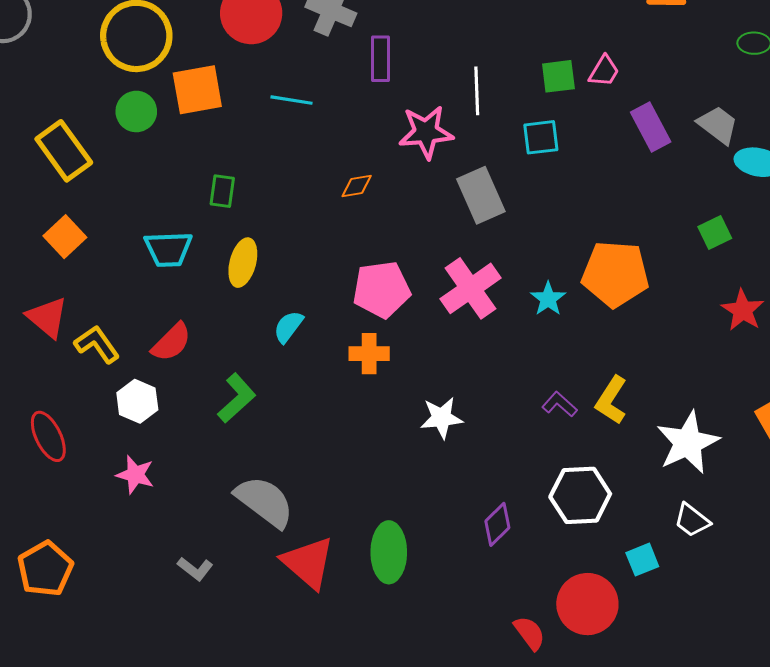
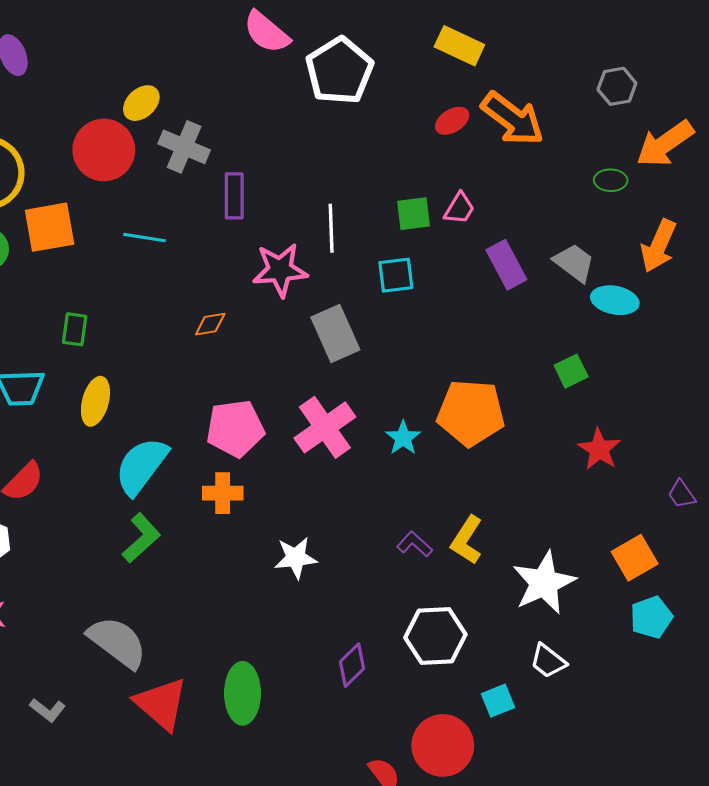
cyan semicircle: (288, 327) -> (141, 466), size x1.8
green L-shape: (237, 398) -> (141, 538), moved

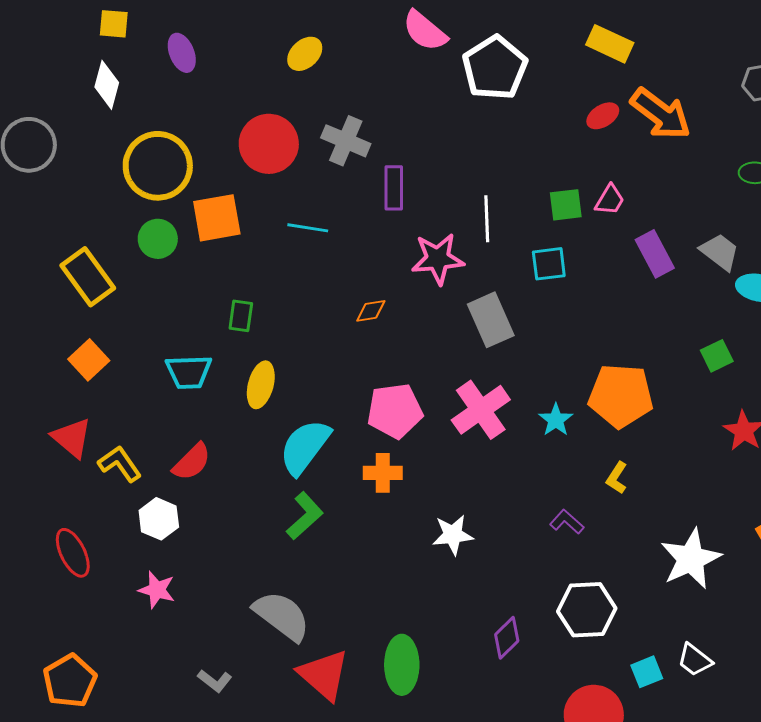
yellow ellipse: (141, 103) -> (305, 54), moved
yellow L-shape: (467, 540) -> (617, 478), moved, size x0.7
white trapezoid: (548, 661) -> (695, 660), moved

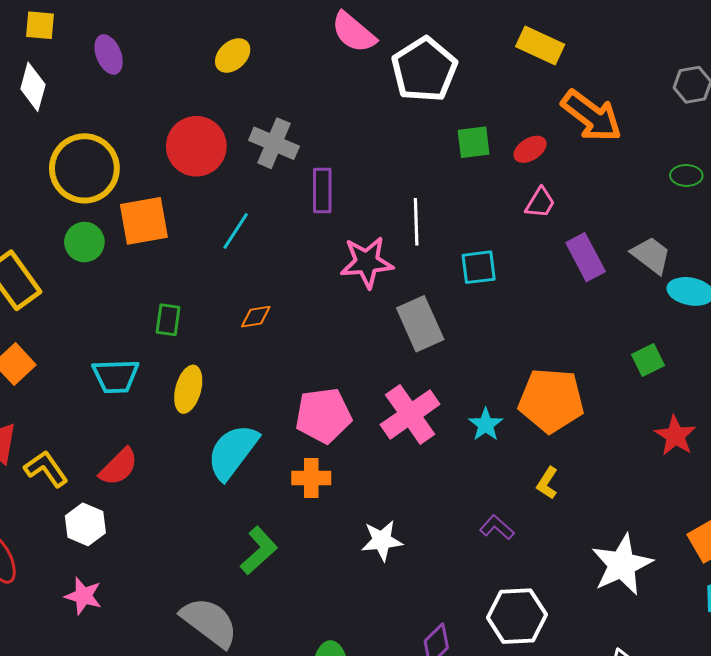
red ellipse: (603, 116) -> (530, 149), moved
green square: (566, 205) -> (474, 142), moved
cyan line: (308, 228) -> (236, 231), turned -66
orange diamond: (371, 311) -> (256, 317), moved
green L-shape: (305, 516) -> (259, 551), moved

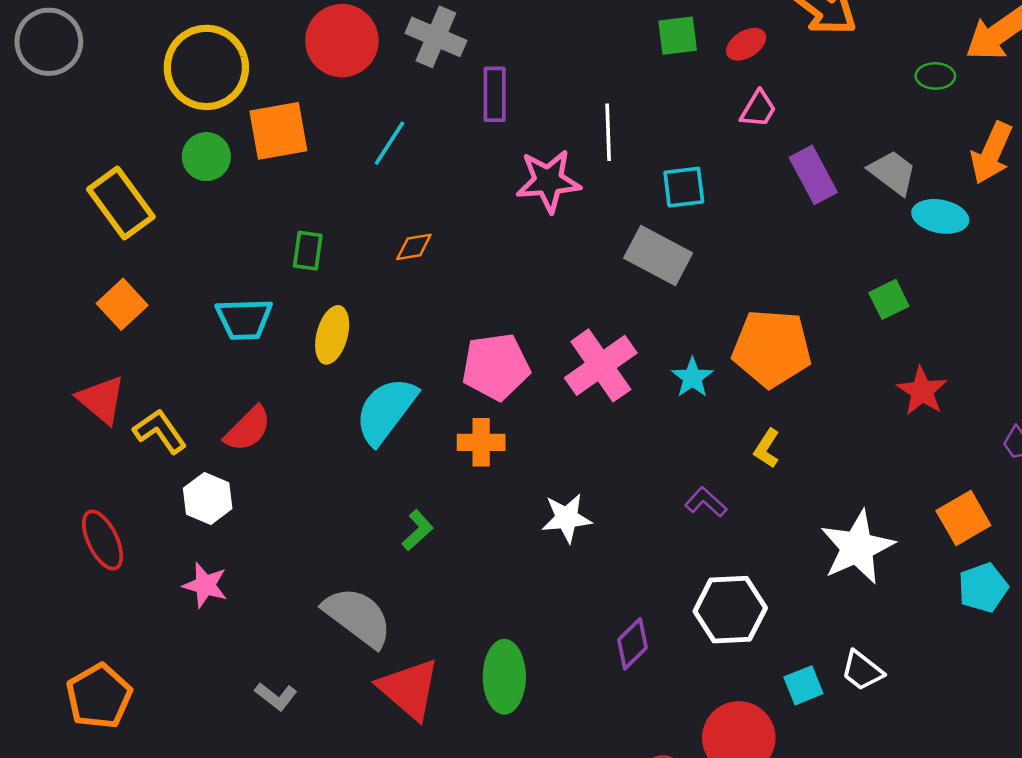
gray rectangle: (420, 324) -> (658, 255), moved, turned -38
green L-shape: (259, 551) -> (418, 530), size x0.7

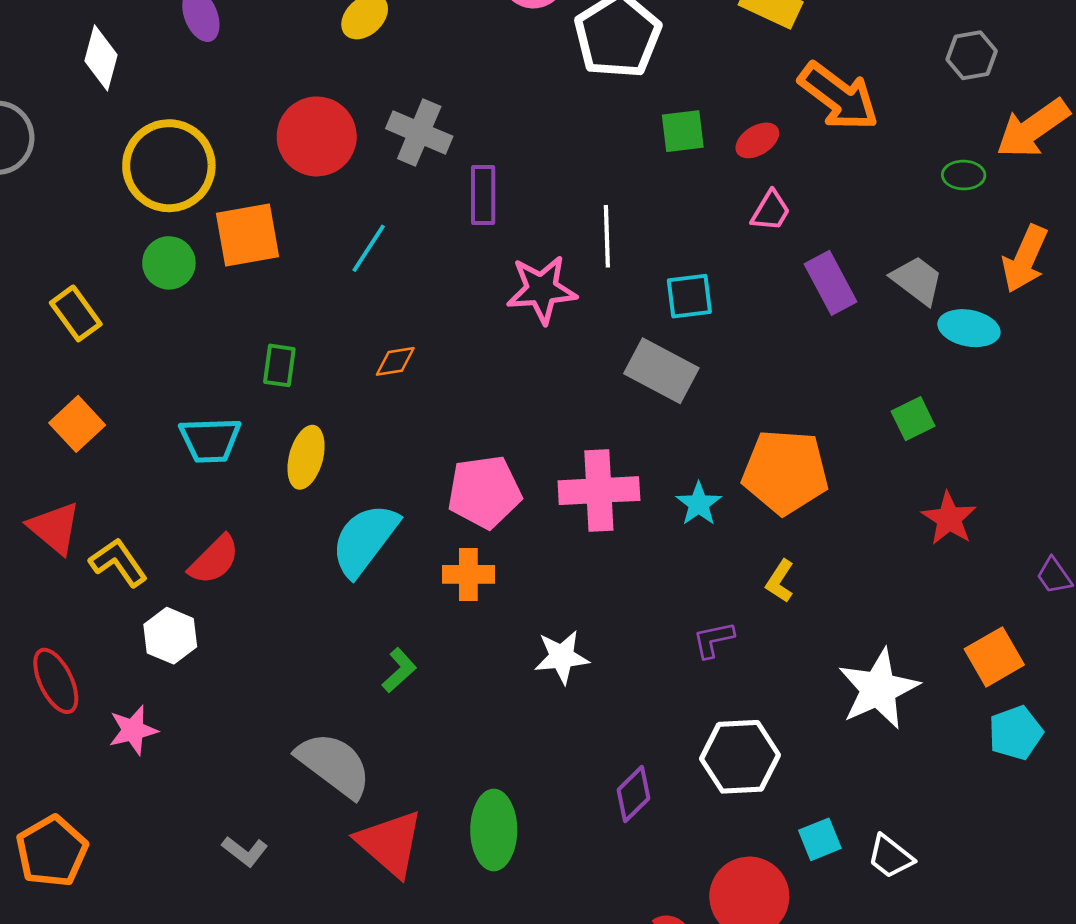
yellow rectangle: (121, 203) -> (76, 313), size x0.7
pink cross: (601, 365) -> (599, 491), turned 32
purple L-shape: (706, 502) -> (713, 640), turned -54
pink star: (205, 585) -> (133, 730), moved, turned -30
white trapezoid: (862, 671) -> (890, 857), moved

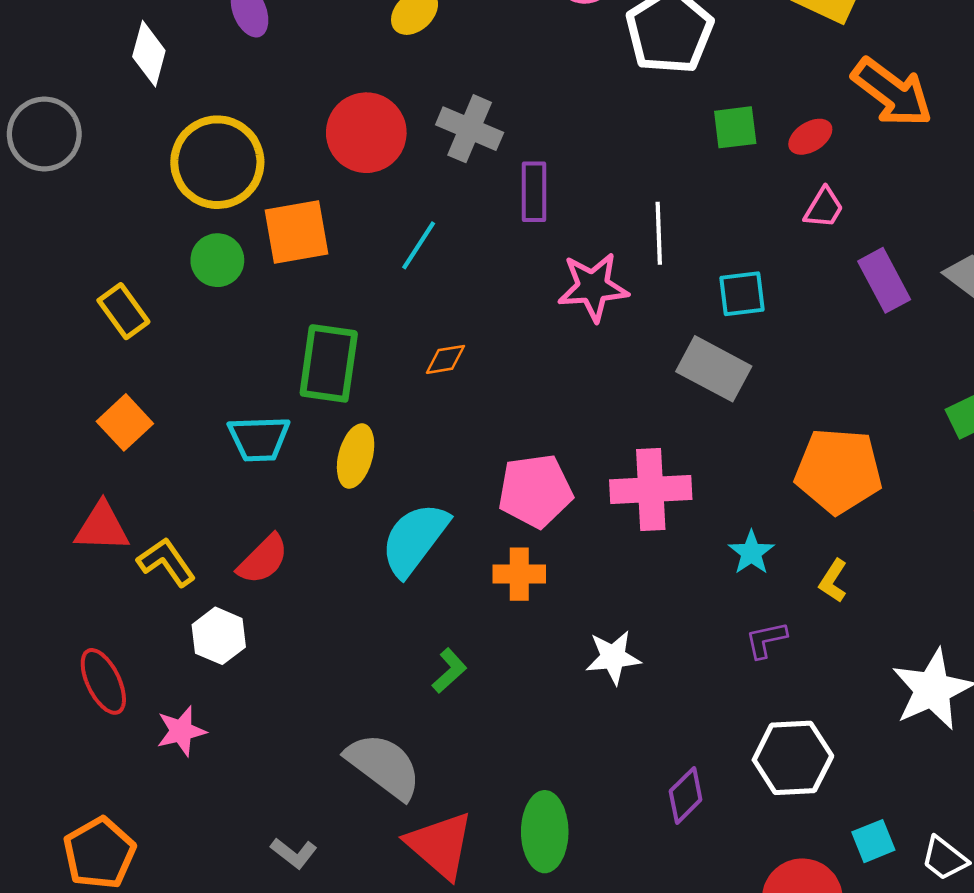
green rectangle: (279, 365) -> (329, 363), size x1.8
cyan star: (699, 504) -> (751, 553), moved
red triangle: (54, 528) -> (102, 527), turned -38

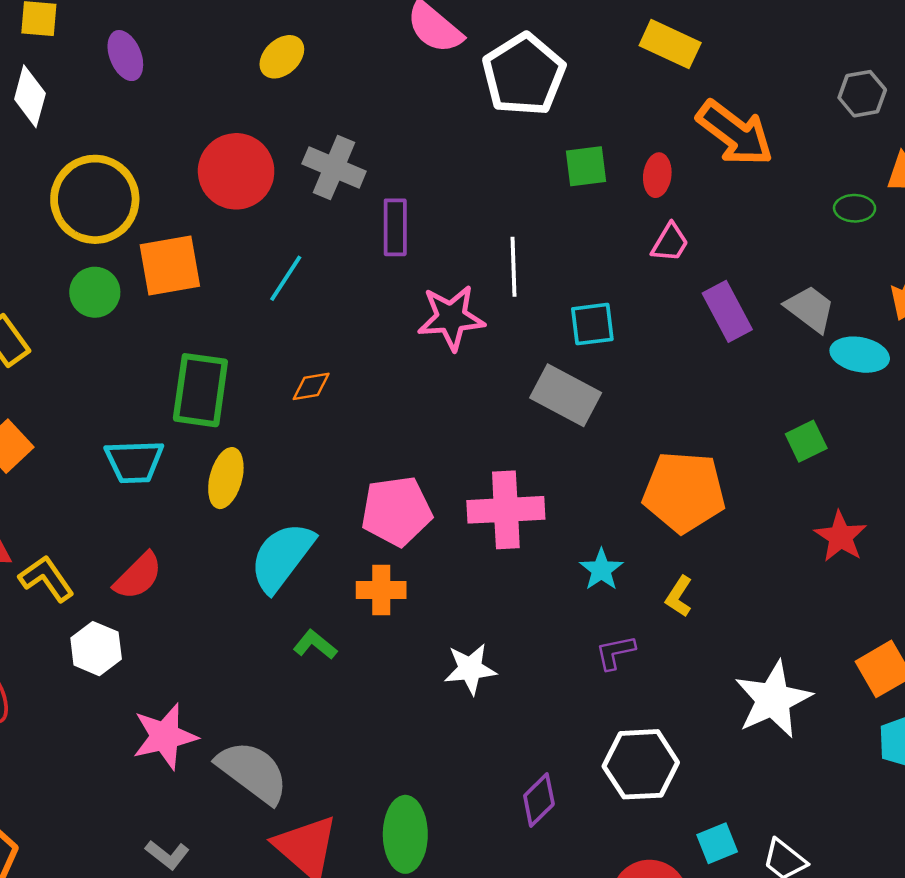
red ellipse: (810, 137) -> (657, 175), turned -51
green L-shape: (449, 671) -> (315, 645), moved, turned -99
pink star: (181, 731) -> (165, 736), moved, size x1.4

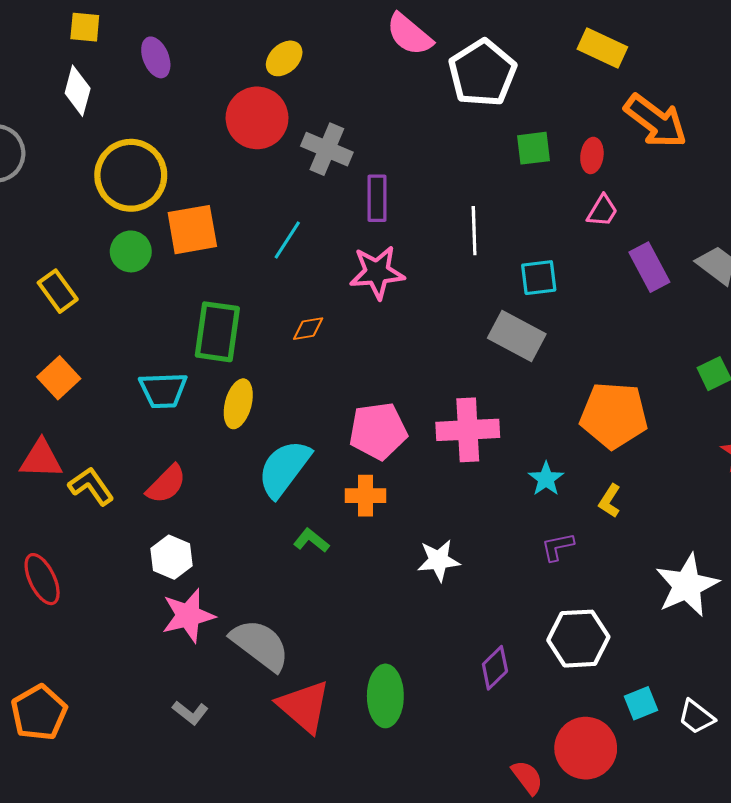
red circle: (236, 171) -> (257, 118), moved
pink star: (451, 318) -> (377, 272), moved
white hexagon: (96, 649) -> (171, 557), moved

